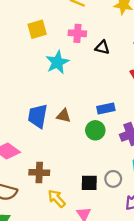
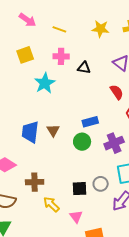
brown triangle: (64, 116) -> (53, 130), turned 48

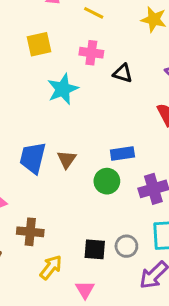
yellow arrow: (51, 204) -> (51, 267), turned 78

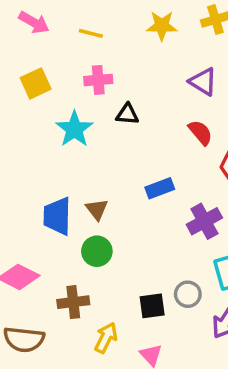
black triangle: (123, 73) -> (127, 114), moved
green circle: (107, 181) -> (97, 251), moved

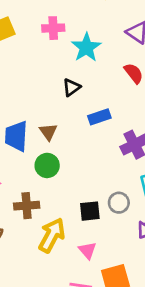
black triangle: (127, 114) -> (71, 87), moved, turned -42
cyan star: (74, 129) -> (86, 47), moved
yellow arrow: (106, 338) -> (52, 235), size x1.4

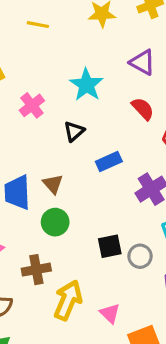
pink cross: (53, 28) -> (32, 105), moved, turned -30
black square: (90, 211) -> (110, 246), moved

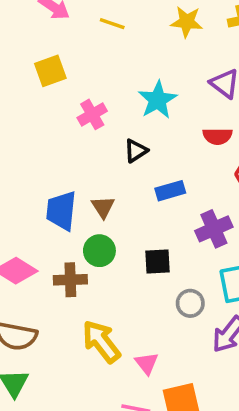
red semicircle: (143, 109) -> (217, 136), turned 125
black square: (110, 246) -> (158, 262), moved
brown cross: (36, 270) -> (70, 280), moved
yellow arrow: (68, 300) -> (101, 341), turned -69

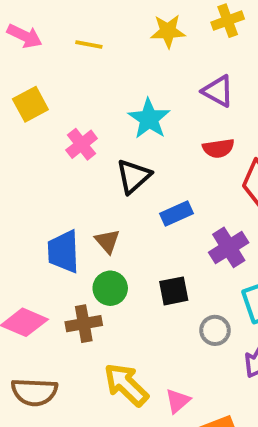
black triangle: (136, 151) -> (134, 176), size x1.4
pink triangle: (147, 363) -> (178, 401), turned 35

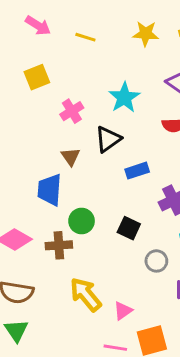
brown triangle: (107, 241) -> (70, 157), moved
black square: (174, 291) -> (129, 228), turned 30

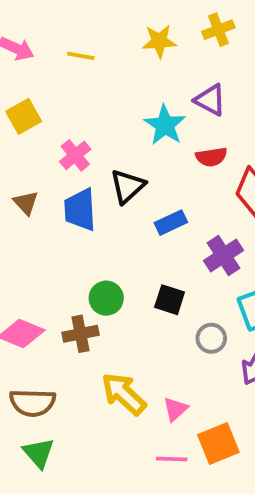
cyan star: (124, 98) -> (165, 125), moved
brown triangle: (70, 157) -> (26, 203), moved
blue trapezoid: (50, 190) -> (80, 210), moved

